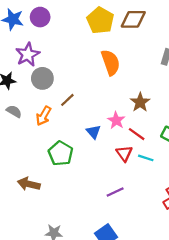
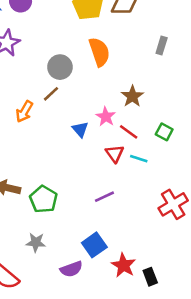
gray circle: (42, 78) -> (60, 67), moved
green pentagon: (61, 153) -> (43, 199), moved

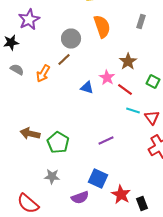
gray rectangle: (162, 45) -> (141, 22), moved
blue triangle: (80, 129) -> (87, 88), turned -32
green square: (164, 132) -> (153, 82), moved
red triangle: (115, 153) -> (152, 118), moved
blue square: (94, 245) -> (98, 178), turned -30

